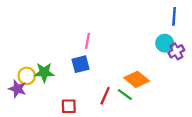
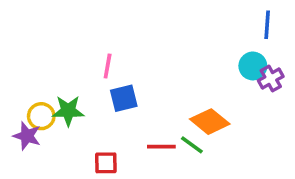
pink line: (88, 41) -> (108, 66), moved
red line: (105, 96) -> (161, 147), turned 66

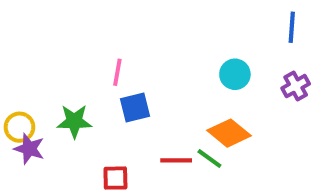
cyan circle: (253, 66) -> (235, 74), moved
yellow circle: (41, 116) -> (19, 127), moved

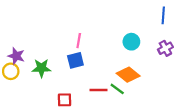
pink line: (117, 72) -> (79, 41), moved
purple star: (29, 149) -> (16, 56), moved

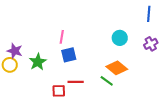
pink line: (79, 41) -> (62, 37), moved
green star: (41, 68) -> (38, 62), turned -30
red line: (98, 90) -> (76, 82), moved

